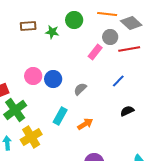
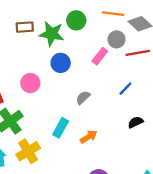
green star: (52, 32) -> (52, 34), size x1.6
blue circle: (53, 79) -> (61, 63), moved

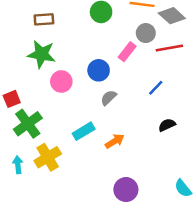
green star: (52, 34) -> (41, 54), moved
blue circle: (61, 63) -> (99, 70), moved
pink circle: (30, 83) -> (61, 81), moved
cyan rectangle: (61, 128) -> (84, 131), turned 30

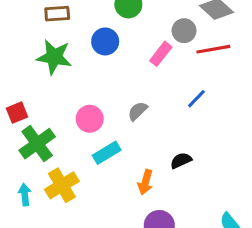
blue circle: (99, 70) -> (105, 41), moved
pink circle: (61, 81) -> (90, 119), moved
black semicircle: (167, 125) -> (181, 161), moved
orange arrow: (115, 141) -> (145, 182), moved, turned 138

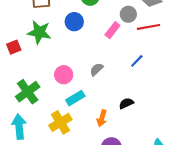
red square: (17, 113) -> (14, 47), moved
yellow cross: (62, 185) -> (60, 122), moved
cyan arrow: (25, 195) -> (19, 127), size x1.6

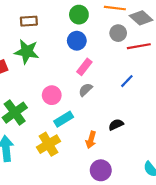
blue circle: (74, 22) -> (77, 41), moved
pink rectangle: (112, 30) -> (84, 67), moved

